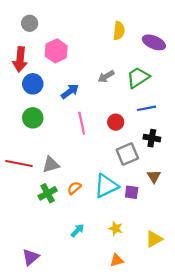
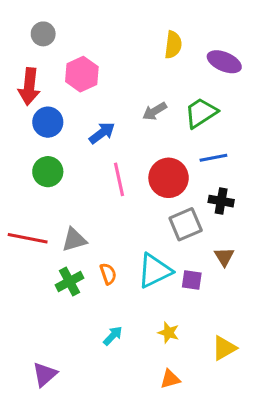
red circle: (116, 122) -> (169, 178), size x1.6
orange semicircle: (74, 188) -> (108, 274), turned 112

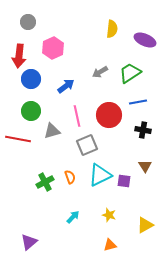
gray square: (186, 224) -> (87, 145), moved
red line: (28, 238) -> (18, 139), moved
gray triangle: (74, 240) -> (52, 131), moved

